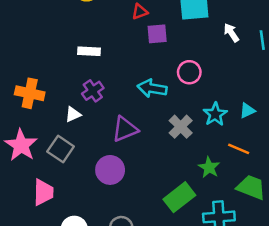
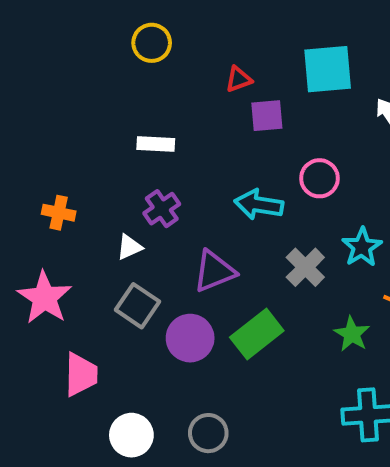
orange cross: (30, 93) -> (59, 213), size x0.7
gray square: (61, 149) -> (137, 306), moved
green rectangle: (179, 197) -> (257, 334), moved

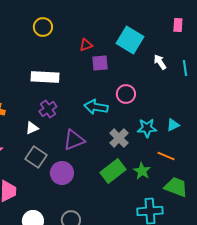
cyan square: (328, 69) -> (130, 40), turned 36
white rectangle: (156, 144) -> (45, 77), size x1.5
cyan star: (362, 247) -> (147, 128), turned 30
green rectangle: (257, 334) -> (113, 171), moved

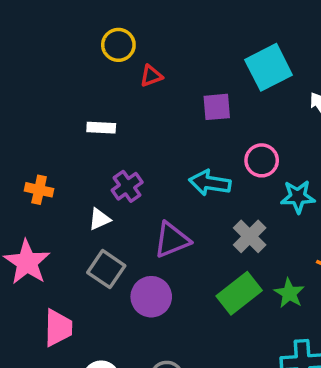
cyan square: (130, 40) -> (269, 67), turned 32
red triangle: (86, 45) -> (151, 76), moved
white rectangle: (45, 77) -> (101, 128), moved, size x0.6
cyan star: (147, 128) -> (298, 197), moved

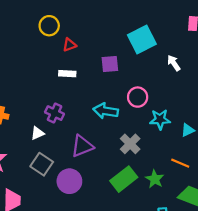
white rectangle: (101, 128) -> (67, 74), moved
purple cross: (127, 186) -> (55, 113), turned -30

